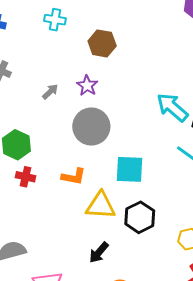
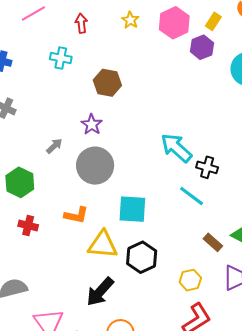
gray arrow: (50, 92) -> (54, 146), moved
red cross: (26, 177) -> (28, 225), moved
black arrow: (99, 252) -> (100, 292), size x1.4

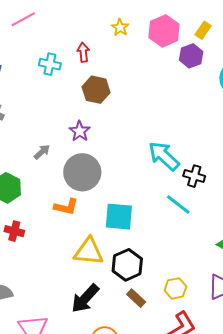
red arrow: (81, 23) -> (83, 52), moved
orange L-shape: (76, 215) -> (66, 207), moved
brown rectangle: (213, 242) -> (136, 298), moved

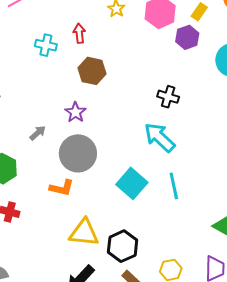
black cross: (194, 176) -> (168, 97), moved
cyan line: (178, 204) -> (174, 186), turned 40
cyan square: (119, 217) -> (132, 183), moved, turned 36

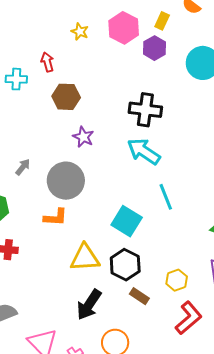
black cross: (168, 97) -> (145, 110), size x1.5
purple star: (75, 112) -> (83, 137), moved
cyan square: (132, 183) -> (127, 221), moved

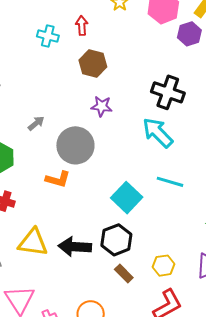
purple star: (83, 137) -> (102, 106), turned -30
cyan line: (166, 197) -> (170, 182), turned -64
yellow triangle: (85, 258) -> (33, 242), moved
black arrow: (89, 305) -> (75, 247), moved, turned 48

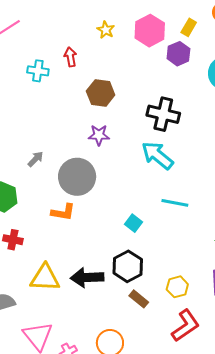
brown hexagon: (93, 64) -> (101, 93), moved
cyan square: (127, 198) -> (133, 223), size x0.6

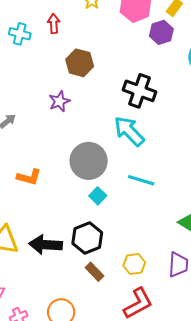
purple star: (99, 135) -> (59, 101), moved, turned -30
gray circle: (77, 177) -> (89, 161), moved

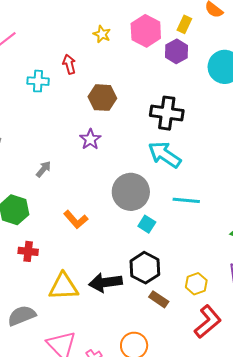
orange L-shape: (29, 177) -> (76, 220), turned 45

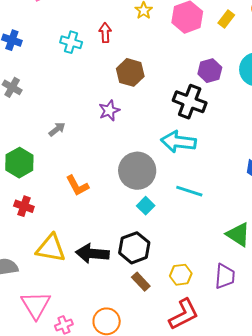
purple hexagon: (177, 51) -> (210, 71), moved
cyan arrow: (165, 155) -> (178, 142), turned -40

